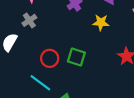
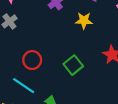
green square: (76, 57) -> (73, 65), moved, turned 36

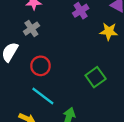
red circle: (32, 60) -> (40, 66), moved

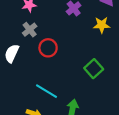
red circle: (40, 66) -> (48, 48), moved

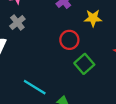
red circle: (48, 48) -> (69, 40), moved

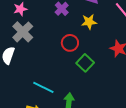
gray cross: (17, 22) -> (23, 32), size x1.5

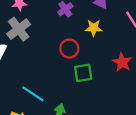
green square: (85, 63) -> (83, 73), turned 30

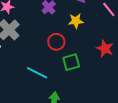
cyan line: (33, 94) -> (37, 73), moved

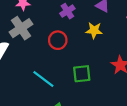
red circle: (56, 42) -> (58, 40), moved

